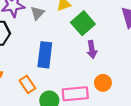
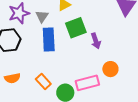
green square: (83, 23) -> (76, 28), moved, turned 30
blue rectangle: (45, 55) -> (49, 39), moved

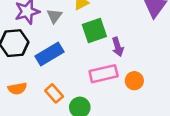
blue rectangle: (49, 39) -> (49, 54), moved, turned 60
pink rectangle: (87, 83) -> (104, 74), moved

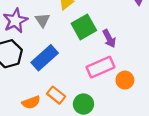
orange circle: (134, 81) -> (125, 80), moved
orange semicircle: (17, 89) -> (31, 102), moved

